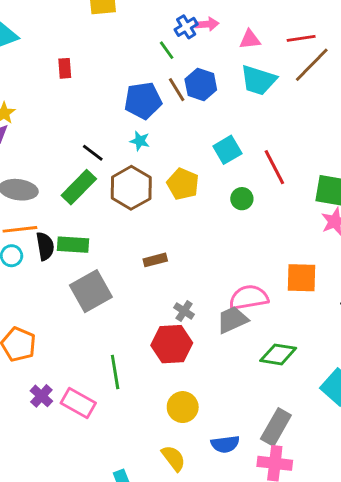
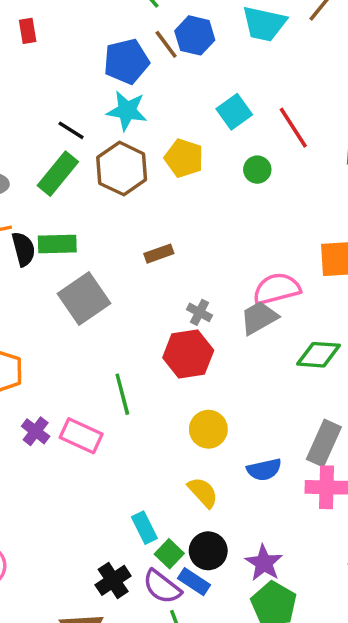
cyan star: (140, 141) -> (127, 111), size x1.6

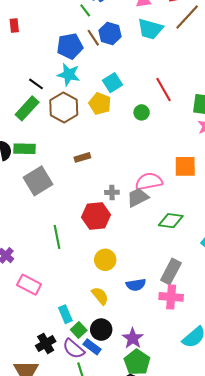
cyan square: (234, 112) -> (112, 83), moved
gray cross: (199, 312) -> (112, 192), moved, turned -32
pink rectangle: (81, 436) -> (29, 285), moved

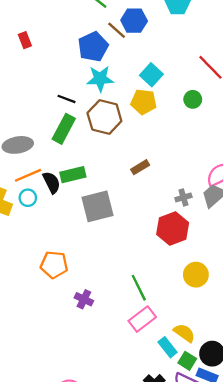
gray square: (38, 181) -> (97, 206), turned 32
green line: (57, 237) -> (139, 288), moved
pink rectangle: (29, 285) -> (142, 319), moved, turned -50
yellow semicircle: (100, 296) -> (184, 333), moved

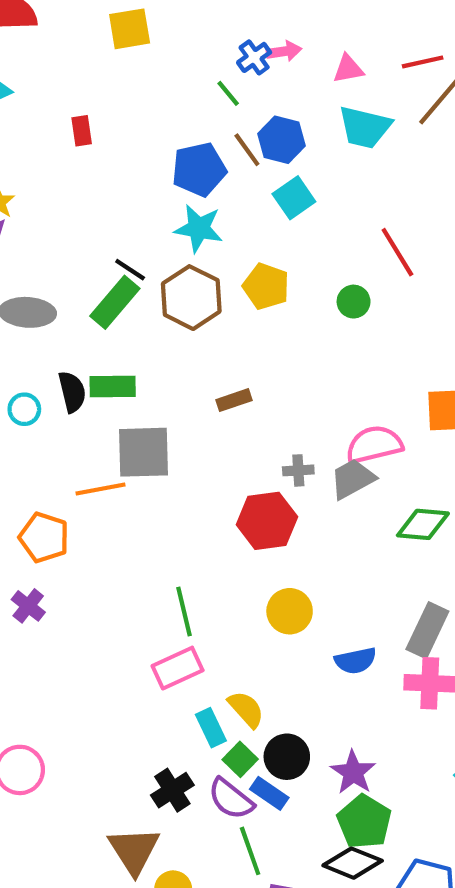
cyan square: (151, 75) -> (294, 198), moved
black line: (66, 99) -> (130, 270), moved
orange line: (28, 175) -> (101, 489), moved
purple cross: (84, 299) -> (28, 606), moved

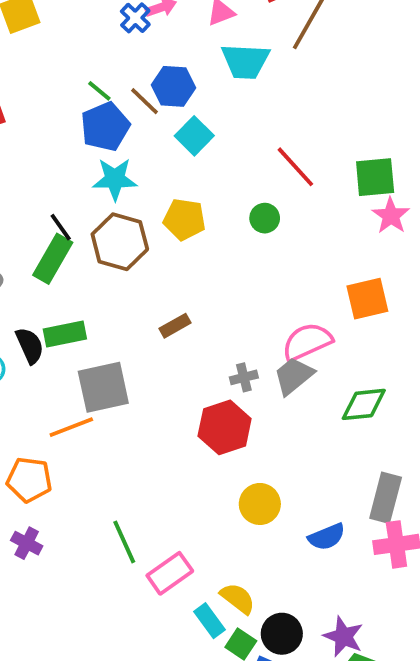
green line: (228, 93) -> (99, 91), moved
black line: (130, 270) -> (61, 227), turned 32
green line: (184, 612) -> (124, 542), moved

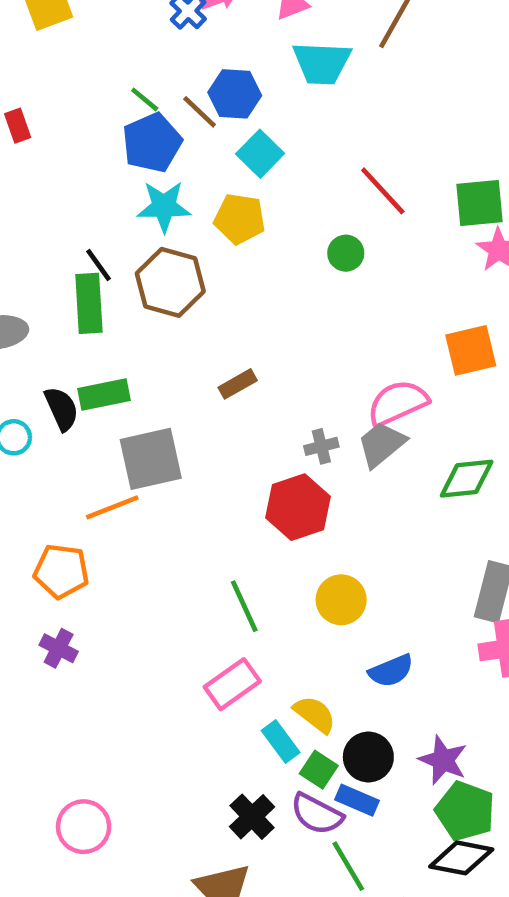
yellow pentagon: (184, 219) -> (240, 219), moved
green rectangle: (53, 259) -> (89, 303), turned -33
blue semicircle: (327, 537) -> (391, 671), moved
green line: (124, 542) -> (244, 606), moved

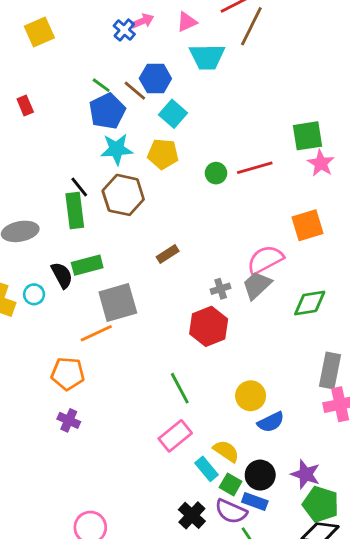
red line: (383, 191) -> (255, 168), moved, turned -60
green circle: (346, 253) -> (216, 173), moved
yellow circle: (341, 600) -> (251, 396), moved

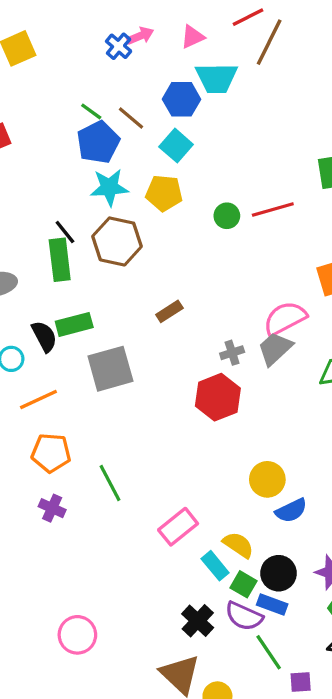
blue hexagon: (155, 79) -> (182, 99), moved
orange line: (96, 333) -> (38, 400), moved
green line: (180, 388) -> (110, 483), moved

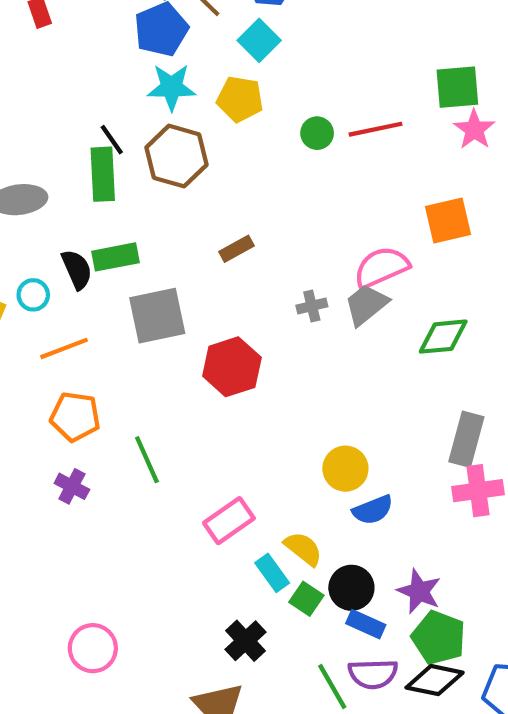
red hexagon: (218, 397) -> (232, 367), moved
blue rectangle: (272, 605) -> (366, 624), moved
purple semicircle: (244, 616) -> (373, 674), moved, turned -30

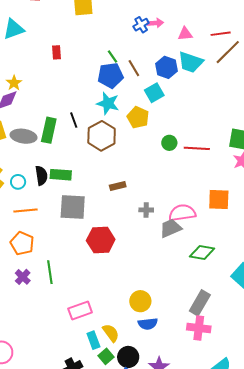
green rectangle: (103, 174) -> (49, 130), moved
gray cross: (312, 306) -> (146, 210), moved
purple cross: (72, 486) -> (23, 277), moved

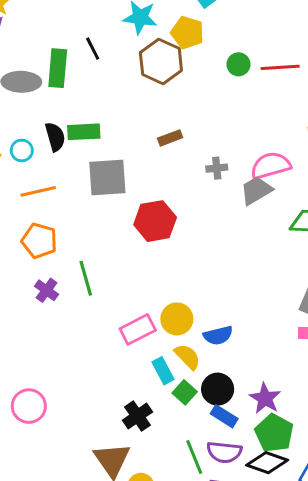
brown hexagon: (102, 136) -> (161, 61), moved
yellow circle: (140, 301) -> (177, 319), moved
blue semicircle: (148, 324) -> (218, 335), moved

